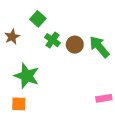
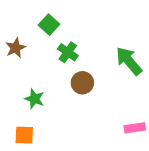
brown circle: (75, 45) -> (82, 83), moved
green star: (27, 76) -> (34, 99), size x0.6

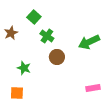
green arrow: (129, 61) -> (89, 42), turned -75

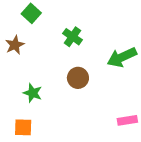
green square: (34, 17) -> (31, 13), moved
green cross: (47, 36) -> (72, 37), moved

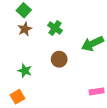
brown star: (15, 45) -> (25, 29), moved
orange square: (23, 127) -> (18, 97), turned -32

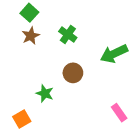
green star: (25, 71) -> (45, 93), moved
pink rectangle: (97, 91) -> (119, 113), turned 64

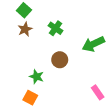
orange square: (22, 119) -> (30, 98), moved, turned -32

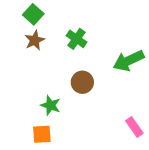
orange square: (30, 98) -> (42, 134), turned -32

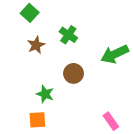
brown star: (35, 40) -> (36, 45), moved
pink rectangle: (134, 127) -> (111, 121), moved

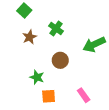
orange square: (37, 120) -> (49, 96), moved
pink rectangle: (111, 121) -> (84, 95), moved

